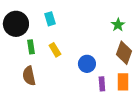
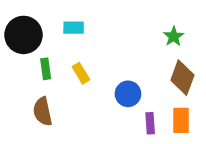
cyan rectangle: (50, 19) -> (74, 28), turned -72

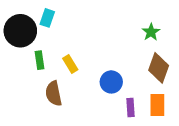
cyan rectangle: (74, 28) -> (47, 18), moved, turned -72
brown semicircle: (43, 111) -> (54, 94), moved

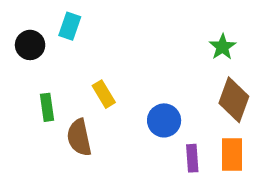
black circle: (20, 31) -> (30, 45), size x0.6
green rectangle: (40, 60) -> (47, 107), moved

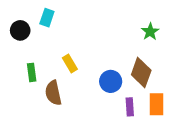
brown diamond: (234, 100) -> (141, 72), moved

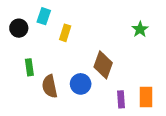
yellow rectangle: (70, 64) -> (65, 33), moved, turned 49
brown diamond: (141, 72) -> (103, 65), moved
blue circle: (111, 81) -> (81, 84), moved

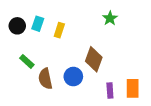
cyan rectangle: (44, 16) -> (38, 24), moved
green star: (140, 29) -> (110, 18), moved
green rectangle: (29, 67) -> (27, 61), turned -40

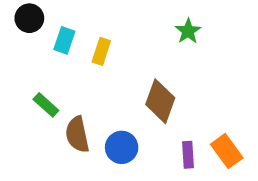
black circle: (17, 26) -> (29, 18), moved
blue circle: (73, 77) -> (122, 147), moved
orange rectangle: (133, 88) -> (227, 151), turned -36

